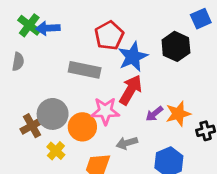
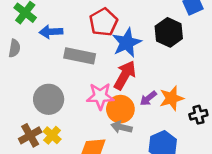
blue arrow: (48, 28) -> (51, 32), moved
brown cross: (32, 126) -> (30, 135), moved
orange circle: (82, 127) -> (120, 109), moved
gray arrow: (127, 143) -> (122, 127), turned 30

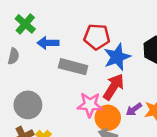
red pentagon: (103, 22) -> (97, 37), turned 30
gray circle: (49, 99) -> (28, 105), moved

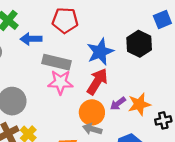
red pentagon: (97, 37) -> (65, 20), moved
pink star: (90, 105) -> (60, 82), moved

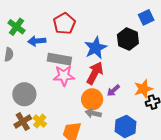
red pentagon: (65, 20) -> (64, 23), turned -30
orange star: (139, 104) -> (143, 89), moved

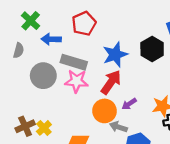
gray circle: (24, 94) -> (43, 76), moved
gray arrow: (93, 113) -> (118, 127), moved

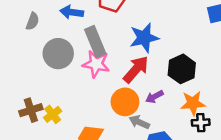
black hexagon: (152, 49) -> (182, 69), moved
gray rectangle: (74, 62) -> (95, 42), turned 45

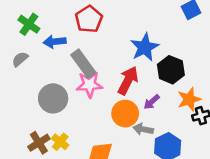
gray semicircle: (32, 21) -> (20, 59), turned -138
blue star: (144, 38) -> (145, 47), moved
gray circle: (58, 54) -> (53, 98), moved

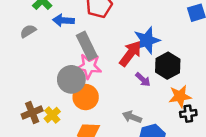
red arrow: (128, 81) -> (130, 54), moved
gray circle: (53, 98) -> (71, 79), moved
purple arrow: (152, 102) -> (143, 79), moved, turned -105
orange circle: (125, 114) -> (86, 97), moved

